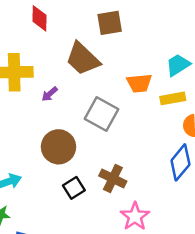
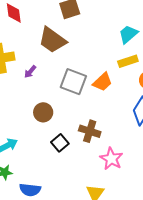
orange trapezoid: (139, 83) -> (102, 82), moved, turned -30
brown circle: (59, 147) -> (43, 112), size x0.7

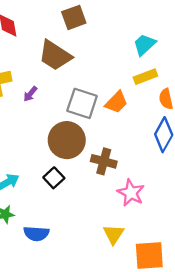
brown circle: (43, 112) -> (67, 140), moved, size x1.6
black square: (60, 143) -> (54, 178), moved

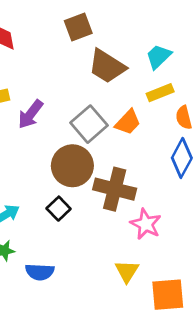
brown trapezoid: (55, 55) -> (107, 66), moved
purple arrow: (30, 94) -> (30, 114), size x1.6
gray square: (82, 103) -> (89, 124), turned 32
brown cross: (104, 161) -> (115, 189), size x1.4

